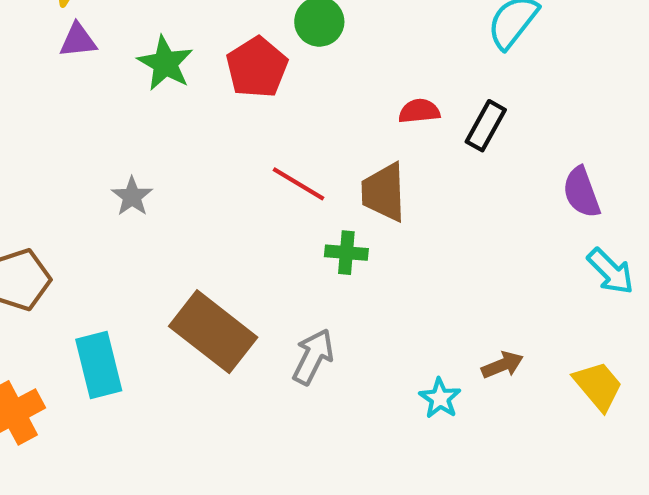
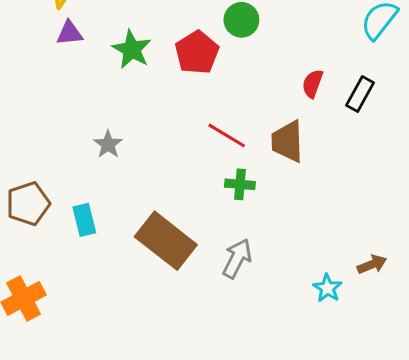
red semicircle: (419, 111) -> (313, 84), turned -64
green cross: (346, 253) -> (240, 184), moved
cyan rectangle: (99, 365) -> (84, 220), moved, size x0.7

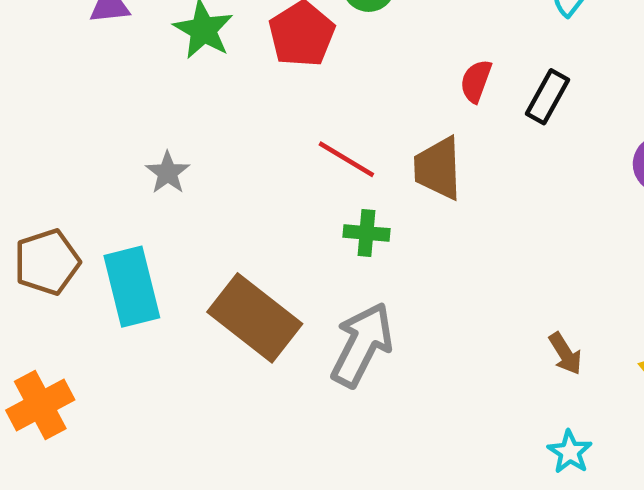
cyan rectangle: (84, 220) -> (132, 287), size x1.6
gray arrow: (237, 258) -> (362, 345), size x1.4
brown arrow: (372, 264) -> (565, 354), turned 80
cyan star: (327, 288) -> (570, 452), moved

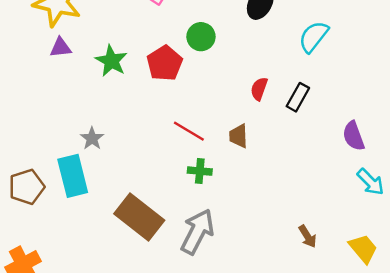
brown trapezoid: (438, 168) -> (239, 136), size x0.7
cyan rectangle: (132, 287) -> (73, 176), moved

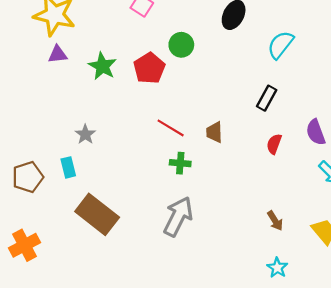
red semicircle: (259, 89) -> (274, 144), moved
cyan rectangle: (73, 176) -> (68, 167), size x0.6
brown rectangle: (139, 217) -> (97, 214), moved

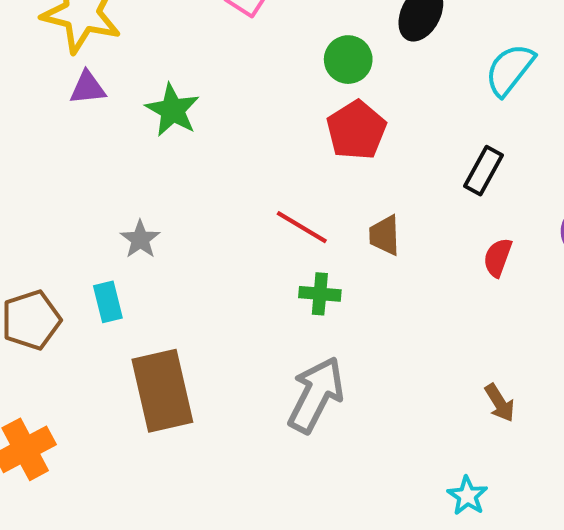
green circle: (181, 45) -> (348, 60), moved
red pentagon: (149, 68) -> (356, 130), moved
brown rectangle: (97, 214) -> (162, 391), turned 39
cyan star: (277, 268) -> (467, 496), moved

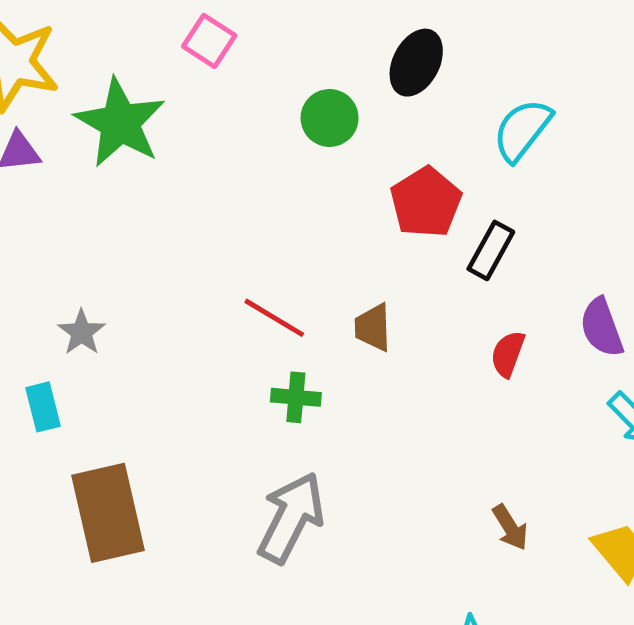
green star: (173, 110) -> (120, 123), moved, size x1.4
red pentagon: (356, 130) -> (426, 202), moved

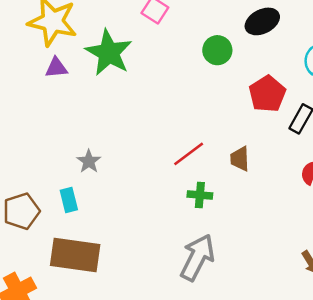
black ellipse: (416, 63) -> (262, 21), turned 36
red line: (274, 318) -> (189, 154), turned -68
brown rectangle: (108, 513) -> (75, 255), moved, turned -69

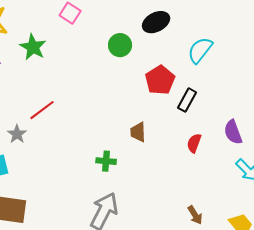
green star: (109, 53) -> (33, 47), size x0.7
red line: (189, 154) -> (42, 110), moved

